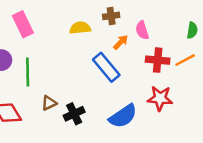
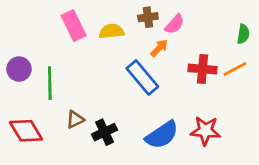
pink rectangle: (23, 24) -> (74, 26), moved
pink semicircle: (142, 30) -> (175, 24), moved, turned -120
red star: (160, 98) -> (205, 131), moved

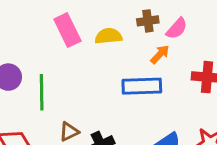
blue rectangle: (142, 77) -> (142, 86), turned -52

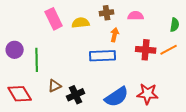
pink semicircle: (177, 29) -> (136, 16), moved, turned -133
orange arrow: (160, 54) -> (115, 35), turned -32

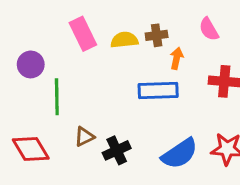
brown cross: (107, 13) -> (157, 35), moved
pink semicircle: (136, 16) -> (209, 29), turned -119
purple circle: (15, 50) -> (31, 64), moved

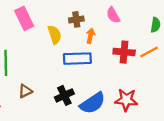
yellow semicircle: (124, 40) -> (55, 35), moved, turned 78
black cross: (117, 150) -> (64, 95), moved

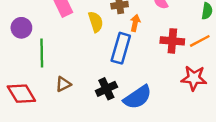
blue rectangle: (77, 59) -> (121, 48), turned -72
red star: (126, 100) -> (194, 78), moved

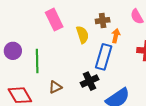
purple circle: (21, 28) -> (13, 51), moved
black cross: (106, 89) -> (90, 81), moved

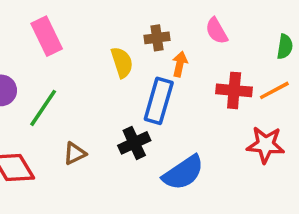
pink rectangle: (54, 20) -> (47, 36), moved
green line: (37, 61) -> (43, 108), turned 35

